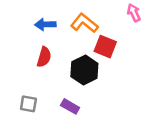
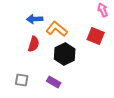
orange L-shape: (84, 23) -> (57, 29), moved
red square: (105, 47) -> (96, 36), moved

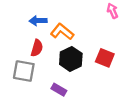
red square: (96, 36) -> (105, 58), moved
gray square: (22, 80) -> (24, 71), moved, size x1.5

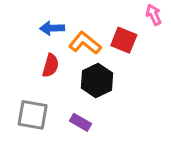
red square: (105, 58) -> (124, 40), moved
gray square: (24, 71) -> (33, 115), moved

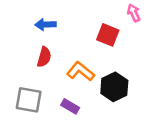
orange L-shape: (85, 43) -> (81, 71), moved
black hexagon: (97, 80) -> (114, 87), moved

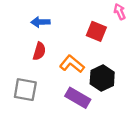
purple rectangle: (70, 106) -> (78, 98), moved, size x1.5

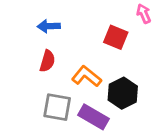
gray square: (25, 90) -> (57, 107), moved

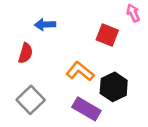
red semicircle: (47, 61) -> (26, 53), moved
gray square: (57, 107) -> (31, 100), moved, turned 36

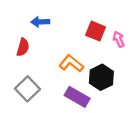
pink arrow: (133, 13) -> (119, 39), moved

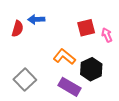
red square: (96, 31) -> (86, 28), turned -36
red semicircle: (23, 47) -> (18, 29), moved

